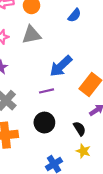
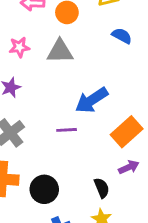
blue semicircle: (74, 15) -> (122, 36), turned -112
black circle: (44, 123) -> (44, 189), moved

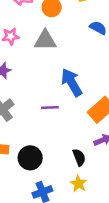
blue arrow: (92, 100) -> (72, 82), turned 92

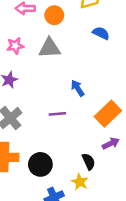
blue arrow: (72, 82) -> (78, 88), size x0.6
yellow star: (79, 184) -> (80, 182), moved

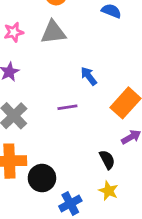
black circle: (40, 164) -> (42, 178), moved
yellow star: (80, 182) -> (109, 191), moved

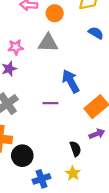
pink star: (14, 32) -> (16, 47), moved
blue arrow: (89, 76) -> (71, 81), size x1.5

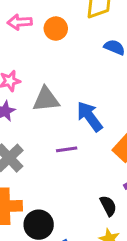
gray triangle: (48, 43) -> (46, 99), moved

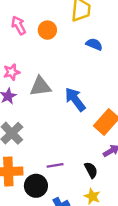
pink arrow: (20, 22) -> (19, 25), turned 66
purple line: (67, 149) -> (55, 165), moved

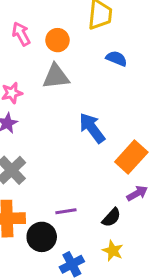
gray triangle: (40, 86) -> (56, 76), moved
black semicircle: (91, 170) -> (111, 217), turned 70

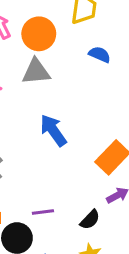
orange circle: (57, 40) -> (39, 34), size x1.4
blue arrow: (92, 128) -> (53, 130), moved

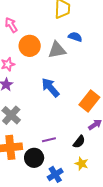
orange circle: (39, 34) -> (30, 46), moved
gray triangle: (36, 72) -> (57, 50), moved

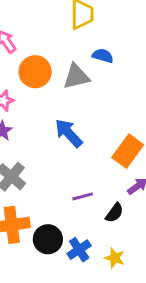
purple line: (49, 140) -> (83, 196), moved
yellow star: (82, 164) -> (115, 258), moved
blue cross: (55, 174) -> (79, 250), moved

